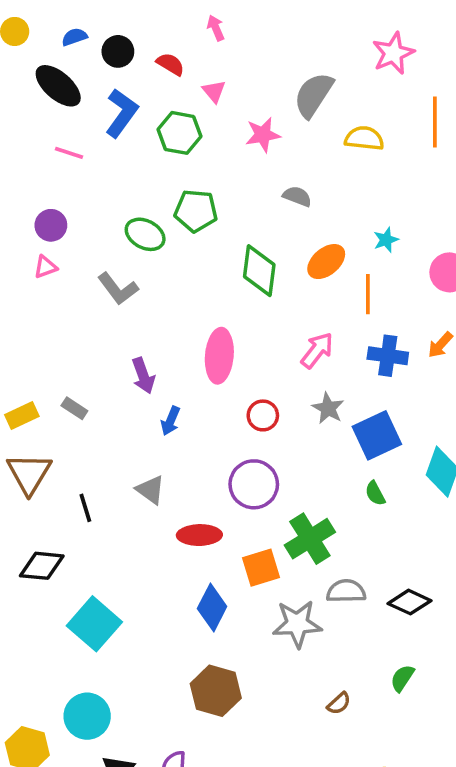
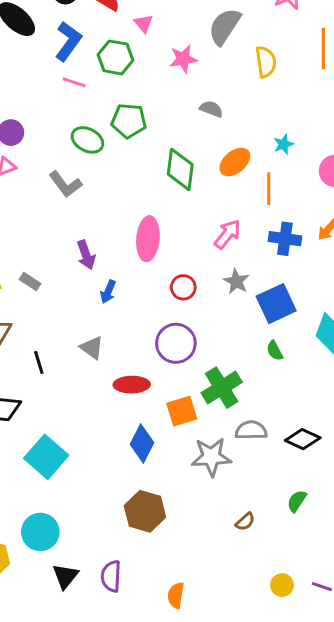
yellow semicircle: (364, 138) -> (266, 62), turned 76
pink line: (69, 153) -> (74, 82), moved

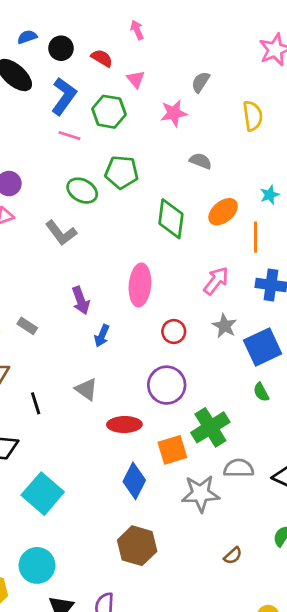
gray semicircle: (225, 26) -> (201, 82), moved, size x0.6

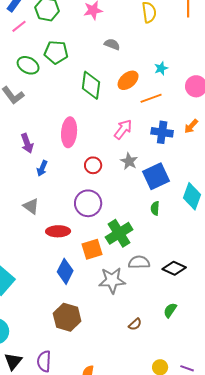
pink line: (69, 136) -> (19, 26), turned -56
orange line: (255, 237) -> (151, 98), turned 70
green semicircle: (261, 392) -> (155, 208), turned 32

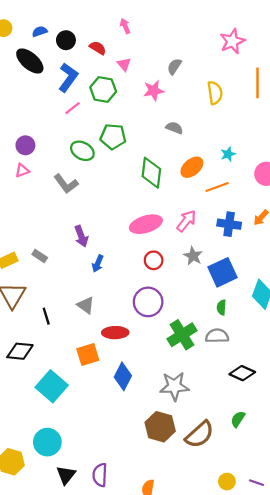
pink ellipse: (69, 132) -> (146, 224), moved, turned 68
orange square: (92, 249) -> (88, 354), moved
gray semicircle: (139, 262) -> (217, 336), moved
brown hexagon: (67, 317) -> (160, 427), moved
brown semicircle: (135, 324) -> (200, 434), size x2.0

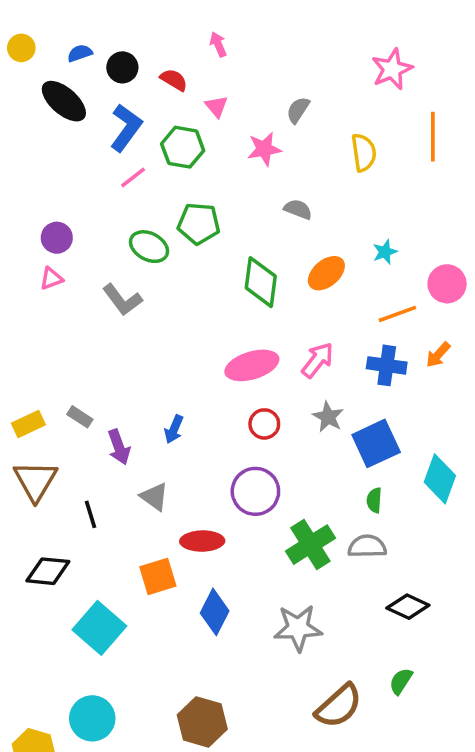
orange line: (217, 187) -> (397, 314), moved
purple arrow: (81, 236) -> (119, 447), moved
brown hexagon: (160, 427) -> (202, 722), moved

